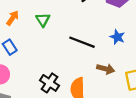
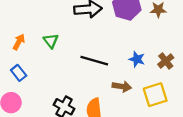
blue star: (117, 37) -> (137, 59), moved

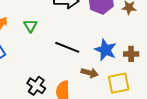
blue star: (137, 59) -> (105, 50), size x1.5
brown cross: (166, 61) -> (131, 54), turned 32

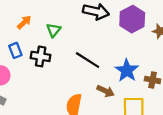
black cross: (36, 86) -> (41, 56), moved, turned -36

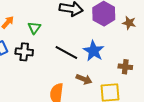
blue star: (127, 70) -> (94, 51), moved

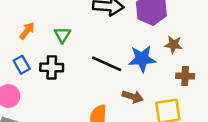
brown star: (129, 23) -> (173, 45), moved
blue star: (94, 51) -> (142, 59), turned -30

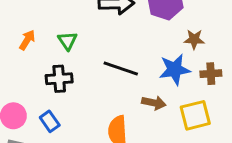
blue star: (142, 59) -> (175, 70), moved
blue rectangle: (22, 65) -> (50, 121), moved

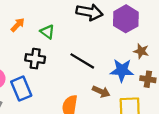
green triangle: (68, 41) -> (47, 32), turned -32
blue rectangle: (50, 121) -> (21, 89), size x1.5

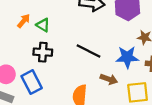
green triangle: (47, 32) -> (43, 25), moved

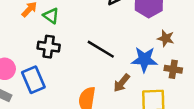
brown arrow: (109, 79) -> (122, 83), turned 105

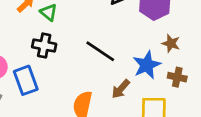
blue star: (144, 59) -> (147, 65), turned -30

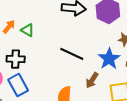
black cross: (44, 46) -> (16, 59), moved

